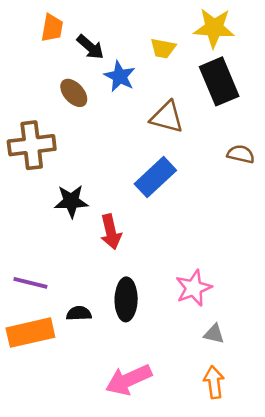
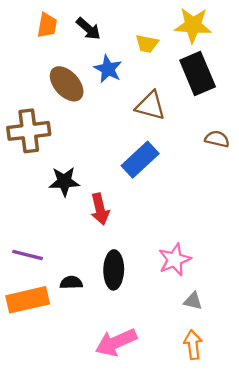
black arrow: (90, 47) -> (88, 29), moved
brown ellipse: (74, 93) -> (67, 84), size x1.4

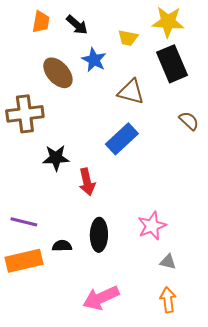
brown semicircle: (217, 139) -> (189, 121), turned 30

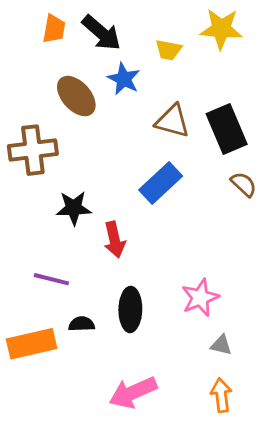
black arrow: (77, 25) -> (101, 33), size x1.4
black rectangle: (172, 64) -> (227, 129), moved
brown semicircle: (189, 121) -> (244, 184), moved
purple line: (24, 222) -> (51, 279), moved

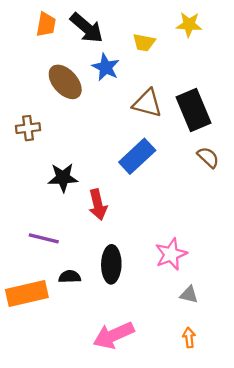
yellow star: (221, 29) -> (189, 24), size x0.7
brown cross: (33, 150) -> (28, 128), size x0.6
orange arrow: (221, 395) -> (189, 337), size x0.7

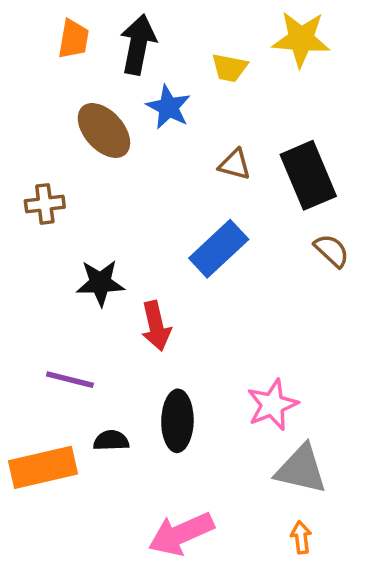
yellow star: (189, 24) -> (301, 39), size x1.4
black arrow: (87, 28) -> (138, 44), turned -120
brown triangle: (147, 103) -> (235, 165), size x0.7
gray triangle: (189, 295) -> (301, 469), size x1.8

